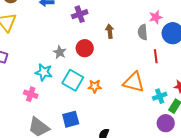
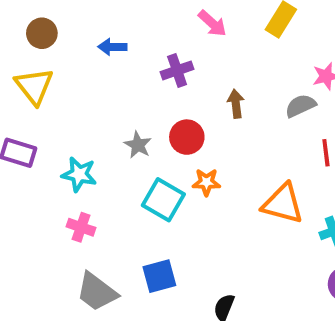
gray semicircle: (143, 32) -> (300, 106), turned 70
cyan star: (44, 72) -> (79, 174), moved
orange star: (95, 86) -> (206, 182), moved

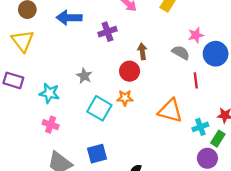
blue arrow: (112, 47) -> (69, 18), size x1.5
gray semicircle: (300, 106) -> (181, 53), turned 54
red circle: (187, 137) -> (130, 71), moved

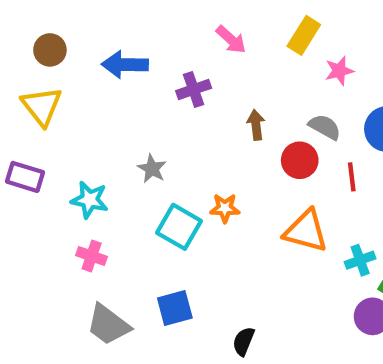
pink star: (196, 35) -> (339, 71), moved
red circle: (130, 71) -> (300, 160), moved

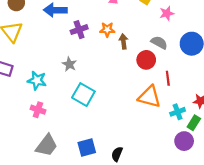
purple cross: (194, 89) -> (79, 30), moved
red line: (352, 177) -> (168, 78), moved
orange star: (225, 208) -> (107, 30), moved
blue square: (175, 308) -> (87, 148), moved
gray trapezoid: (108, 325) -> (47, 145), turned -90

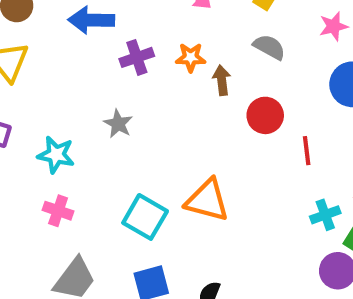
pink star: (167, 13) -> (334, 26), moved
gray semicircle: (159, 43) -> (269, 47), moved
cyan square: (83, 95) -> (145, 217), moved
orange triangle: (149, 97) -> (207, 200), moved

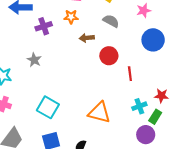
orange star: (191, 57) -> (71, 17), moved
brown arrow: (222, 80) -> (87, 38), turned -88
orange triangle: (207, 200) -> (99, 113), moved

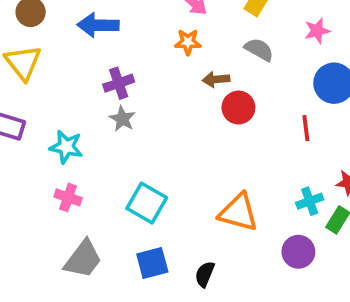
purple cross: (44, 26) -> (119, 83), moved
red circle: (109, 56) -> (238, 108), moved
red line: (130, 74) -> (306, 128), moved
purple circle: (146, 135) -> (298, 252), moved

